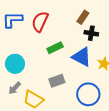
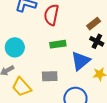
red semicircle: (40, 22) -> (51, 15), turned -30
blue triangle: (82, 57) -> (80, 61), turned 35

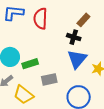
black cross: (97, 41) -> (74, 37), moved
green rectangle: (58, 44) -> (30, 64), moved

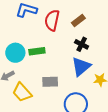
brown rectangle: (83, 20) -> (78, 20), moved
green rectangle: (30, 64) -> (37, 51), moved

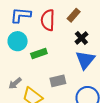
black cross: (82, 44) -> (81, 38), turned 32
cyan circle: (15, 53) -> (18, 41), moved

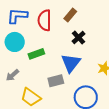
blue triangle: (85, 60) -> (71, 63), moved
gray arrow: (15, 83) -> (12, 75), moved

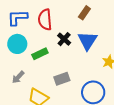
brown rectangle: (70, 15) -> (84, 13), moved
black cross: (79, 38) -> (64, 39), moved
blue triangle: (71, 63) -> (88, 41), moved

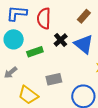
blue triangle: (88, 41) -> (84, 44), turned -30

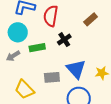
blue triangle: (84, 44) -> (76, 69), moved
gray arrow: (11, 73) -> (13, 56), moved

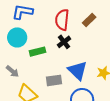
red semicircle: (51, 16) -> (62, 20), moved
gray arrow: (13, 56) -> (12, 71), moved, turned -104

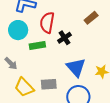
red semicircle: (62, 20) -> (47, 23), moved
gray rectangle: (54, 80) -> (49, 84), moved

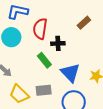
black cross: (64, 38) -> (58, 43), turned 32
green rectangle: (37, 46) -> (44, 60), moved, turned 63

